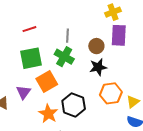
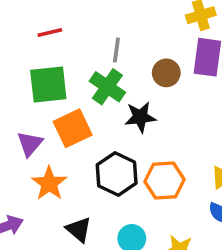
black star: (98, 67) -> (140, 117), moved
orange hexagon: (111, 93) -> (165, 181), moved
orange star: (48, 114) -> (49, 183), moved

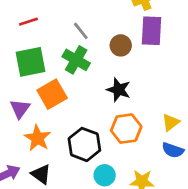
gray line: (116, 50) -> (81, 31), turned -42
black star: (140, 117) -> (119, 90), moved, turned 30
black hexagon: (117, 174) -> (84, 144), moved
black triangle: (79, 229) -> (41, 174), moved

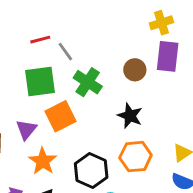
gray line: (81, 31) -> (65, 52), moved

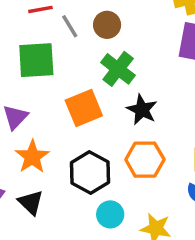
brown circle: (135, 70) -> (107, 25), moved
green cross: (88, 82) -> (118, 69), moved
orange square: (61, 116) -> (84, 108), moved

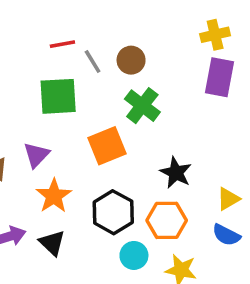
black star: (142, 110) -> (176, 173), moved
orange hexagon: (145, 160) -> (167, 220), moved

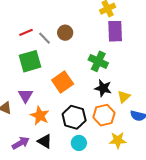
green cross: (142, 106) -> (98, 61), moved
yellow triangle: (228, 199) -> (124, 97), moved
cyan circle: (134, 255) -> (79, 143), moved

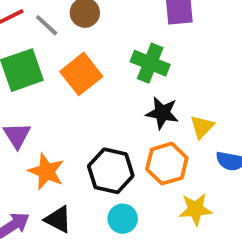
orange square: (63, 82) -> (81, 74), moved

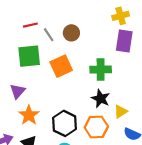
green cross: (150, 63) -> (101, 69), turned -36

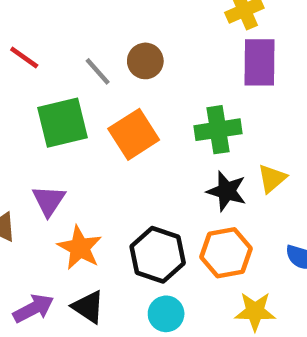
red line: (30, 25) -> (24, 57), moved, turned 56
yellow triangle: (121, 111) -> (272, 178), moved

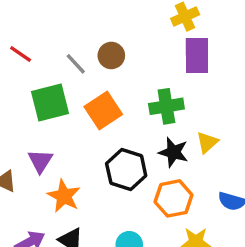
black hexagon: (158, 255) -> (126, 170), moved

